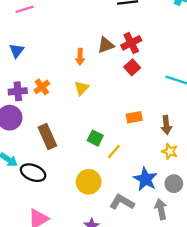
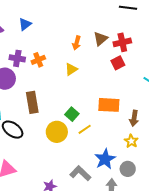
brown triangle: (106, 45) -> (101, 39), turned -35
orange rectangle: (134, 117) -> (109, 105), size x1.5
yellow circle: (89, 182) -> (57, 132), moved

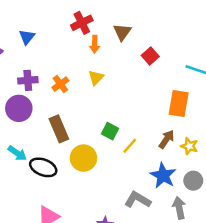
red cross: (122, 42) -> (82, 23), moved
orange cross: (38, 60) -> (60, 84), moved
orange rectangle: (109, 105) -> (179, 104), moved, turned -70
brown arrow: (134, 118) -> (166, 139), moved, turned -140
yellow circle: (57, 132) -> (83, 158), moved

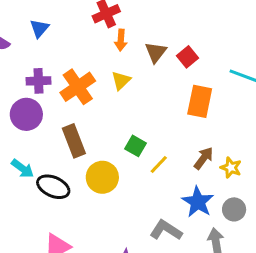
brown triangle: (122, 32) -> (156, 52), moved
orange cross: (60, 84) -> (78, 87), size x1.6
orange rectangle: (179, 104) -> (200, 101), moved

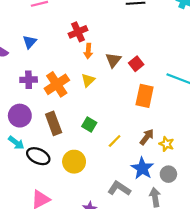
purple circle: (26, 114) -> (20, 116), moved
green square: (136, 146) -> (89, 124), moved
yellow circle: (102, 177) -> (74, 162), moved

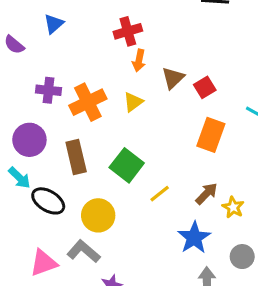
blue triangle: (30, 42) -> (54, 24), moved
green square: (89, 124) -> (127, 165), size x1.5
gray circle: (168, 174) -> (242, 257), moved
gray L-shape: (119, 188) -> (84, 251), moved

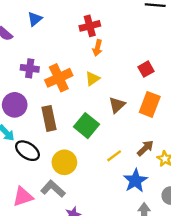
brown triangle: (173, 78) -> (117, 105), moved
yellow line: (160, 194) -> (114, 156), moved

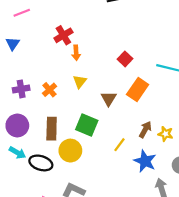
orange cross: (59, 78) -> (50, 90), size x0.6
orange rectangle: (150, 104) -> (138, 89), turned 30
brown rectangle: (49, 118) -> (52, 129), turned 30
yellow circle: (64, 162) -> (70, 151), moved

